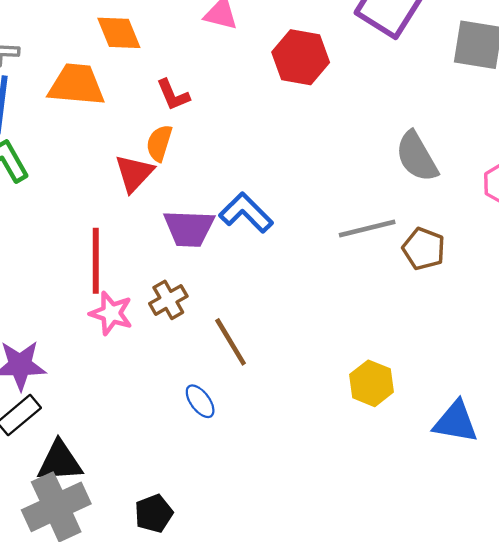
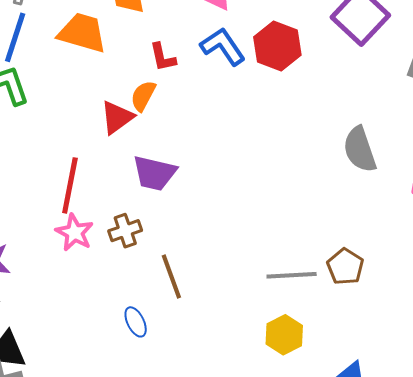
blue L-shape: (246, 213) -> (223, 46), moved
gray line: (367, 229) -> (292, 275), moved
brown pentagon: (424, 249) -> (345, 267), moved

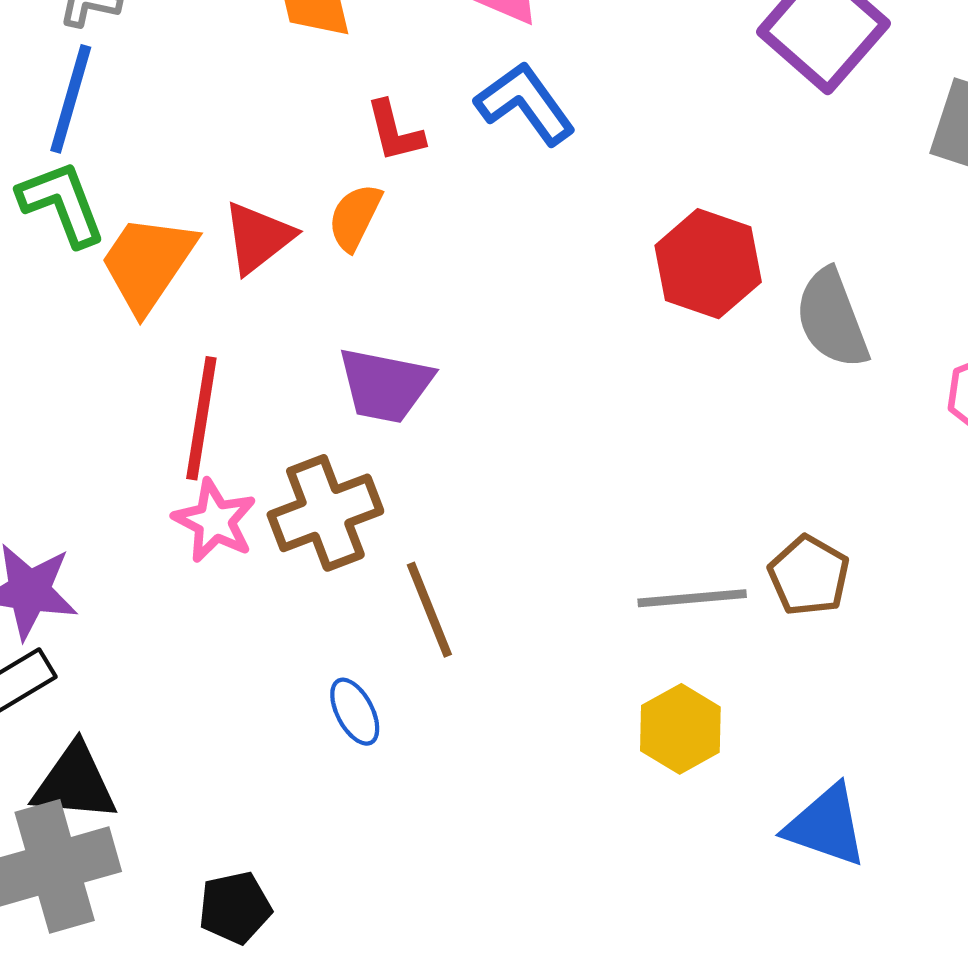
orange trapezoid: (82, 33) -> (148, 263), moved, turned -70
red hexagon: (277, 46) -> (708, 264), moved
red triangle: (117, 117) -> (258, 238), moved
brown cross: (125, 231) -> (325, 513), size x1.5

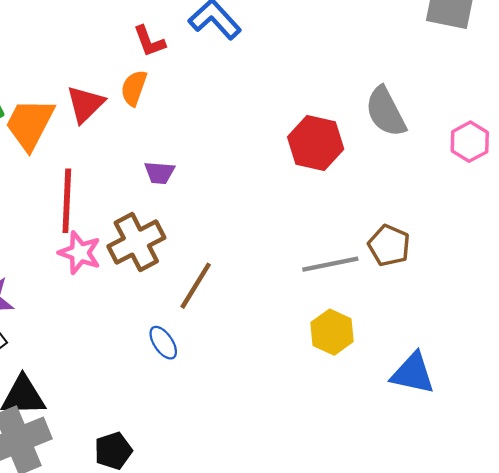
red hexagon: (708, 264) -> (316, 143), moved
purple trapezoid: (385, 385) -> (159, 173), size x0.6
brown line: (429, 610) -> (196, 286), turned 60

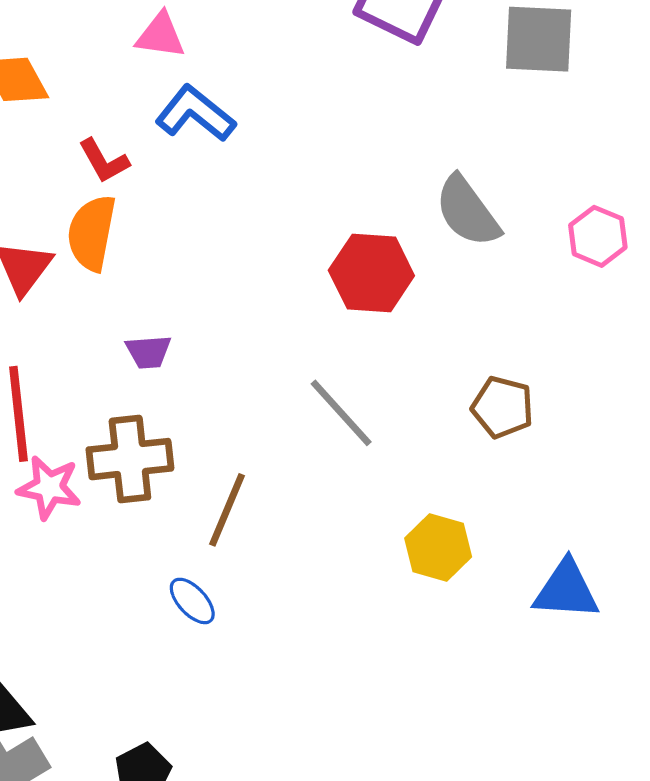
orange semicircle: (134, 88) -> (92, 233), size x1.4
brown cross: (136, 242) -> (130, 459), turned 30
gray line: (330, 264) -> (341, 413), moved, turned 68

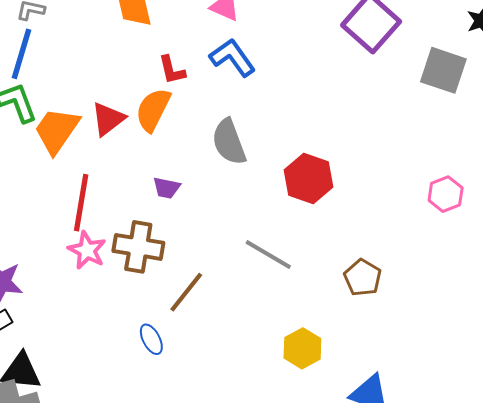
gray semicircle: (467, 211) -> (229, 142), moved
gray line: (341, 413) -> (268, 255), turned -33

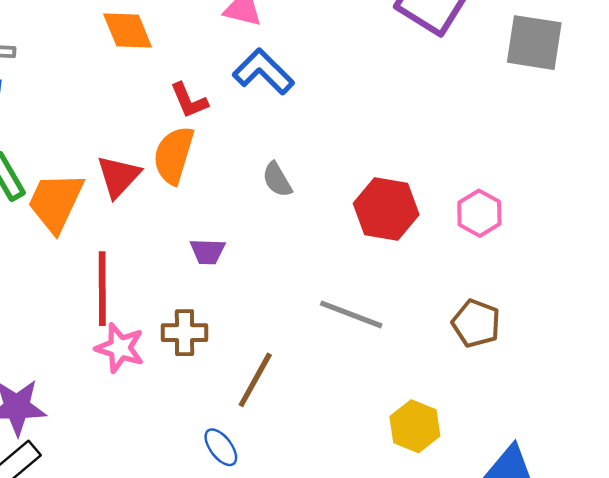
gray semicircle: (229, 142) -> (277, 180), size x0.6
pink hexagon: (446, 194) -> (479, 213), moved
brown cross: (138, 247) -> (184, 333), size x0.7

